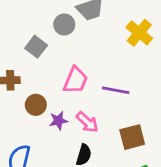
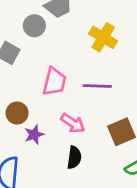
yellow cross: (139, 33) -> (103, 37), moved
purple star: (58, 121) -> (34, 135), moved

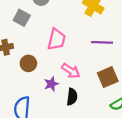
purple line: (97, 86) -> (102, 42), moved
purple star: (34, 135) -> (51, 84), moved

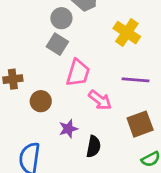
gray square: (22, 18) -> (57, 44), moved
pink arrow: (71, 71) -> (100, 100), moved

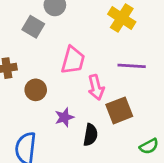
gray square: (57, 44) -> (33, 27), moved
pink arrow: (100, 100) -> (96, 87), turned 40
brown square: (140, 124) -> (119, 110), moved

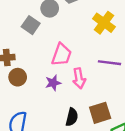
brown circle: (36, 90) -> (18, 77), moved
brown square: (119, 110) -> (100, 113), moved
purple star: (64, 117) -> (53, 83), moved

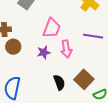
brown square: (100, 113) -> (84, 79), turned -30
black semicircle: (72, 117) -> (59, 82), turned -35

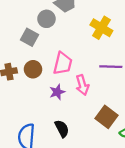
brown circle: (13, 47) -> (33, 69), moved
black semicircle: (59, 82) -> (62, 129), moved

